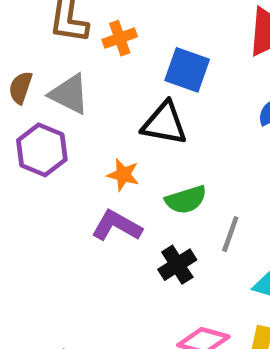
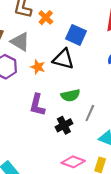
orange cross: (120, 38) -> (46, 18), turned -32
orange star: (123, 175) -> (38, 67), moved
purple L-shape: (117, 226) -> (37, 105), turned -110

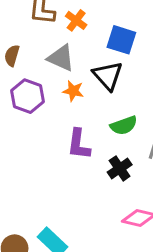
gray triangle: (20, 42) -> (61, 58), moved
black triangle: (63, 59) -> (108, 76), turned 40

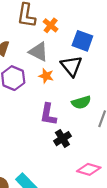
black cross: (120, 168) -> (62, 139), moved

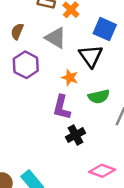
orange star: (46, 76) -> (70, 78), moved

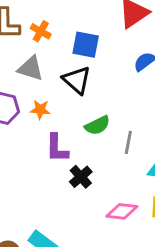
orange star: (70, 78) -> (40, 110), moved

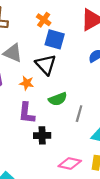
orange cross: (41, 31) -> (44, 20), moved
orange star: (40, 110) -> (27, 83), moved
black cross: (81, 177) -> (42, 135), turned 35

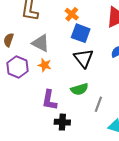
black triangle: (46, 65) -> (84, 58), moved
orange star: (27, 83) -> (45, 65), moved

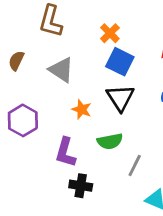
orange star: (45, 65) -> (82, 109), moved
purple hexagon: (18, 67) -> (23, 120), moved

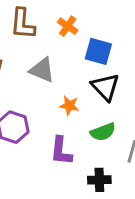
orange cross: (110, 33) -> (68, 26), moved
black cross: (81, 186) -> (99, 180), moved

